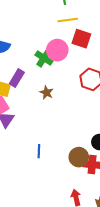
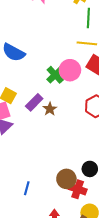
purple rectangle: (17, 78) -> (34, 102), moved
blue line: (39, 151) -> (27, 188), moved

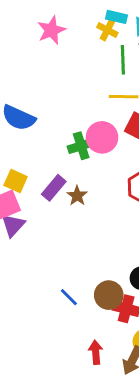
green cross: (55, 75) -> (81, 146), turned 30
blue line: (27, 188) -> (69, 297), moved, turned -56

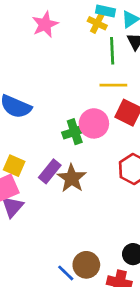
brown star: (77, 196) -> (72, 178), size x1.5
brown circle: (109, 295) -> (86, 265), moved

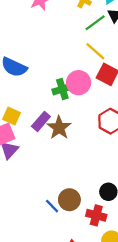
green line: (112, 51) -> (95, 23), turned 55
yellow line: (113, 85) -> (95, 51), turned 40

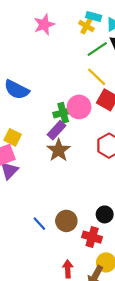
purple rectangle: (41, 121) -> (56, 130), moved
blue line: (52, 206) -> (39, 224), moved

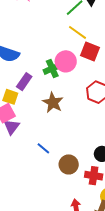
purple rectangle: (56, 130) -> (24, 82), moved
blue line: (39, 224) -> (43, 148), moved

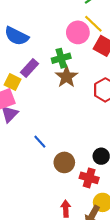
pink circle: (66, 61) -> (78, 32), moved
brown star: (53, 103) -> (66, 77), moved

